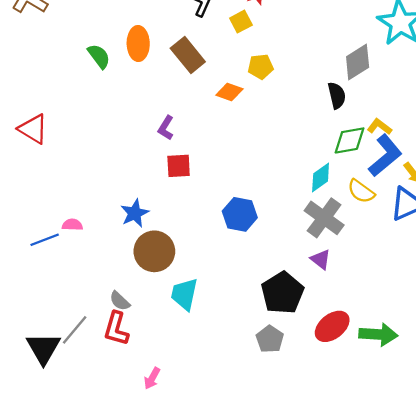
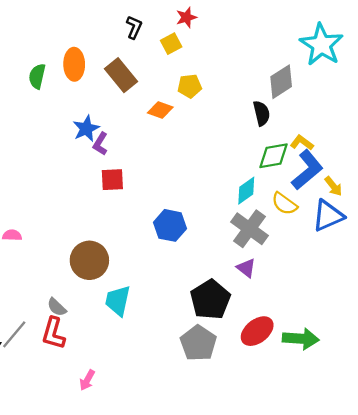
green semicircle: (99, 56) -> (37, 76), turned -130
blue star: (135, 213) -> (86, 129), moved
gray pentagon: (270, 339) -> (198, 343), size x1.4

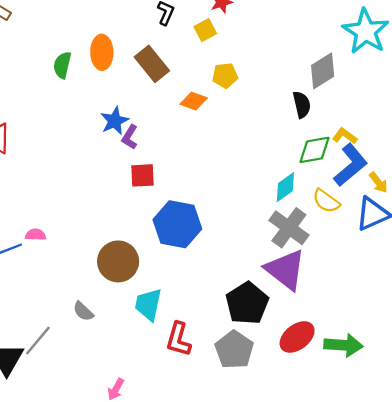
blue hexagon: (170, 225) -> (177, 224), moved, size x1.4
purple triangle: (246, 268) -> (285, 270), size x2.0
red L-shape: (53, 333) -> (179, 339), moved

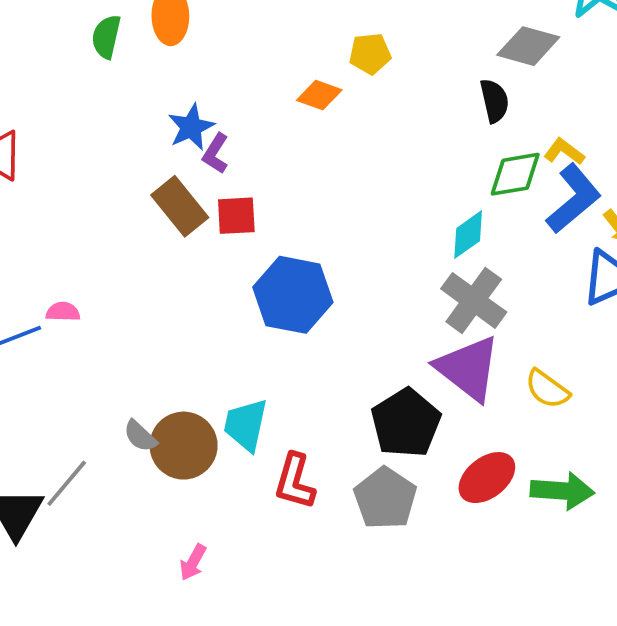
brown rectangle: (152, 64) -> (180, 206), moved
gray diamond: (323, 71) -> (528, 46), turned 48
yellow semicircle: (326, 201) -> (547, 389), moved
brown circle: (118, 261) -> (184, 446), moved

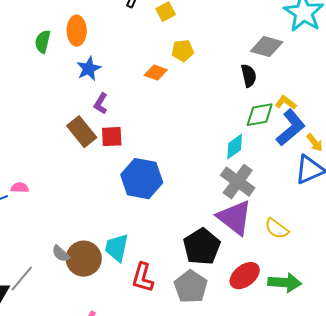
blue star: (191, 127) -> (89, 69), moved

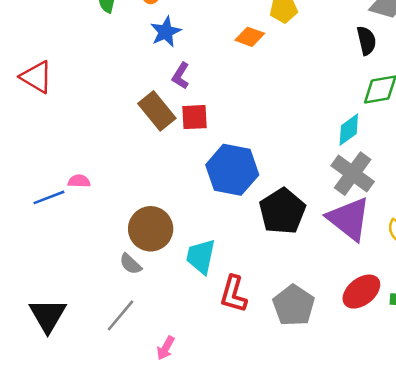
black pentagon: (202, 247) -> (282, 211), moved
brown circle: (84, 259) -> (151, 229), moved
gray line: (22, 279) -> (120, 315), moved

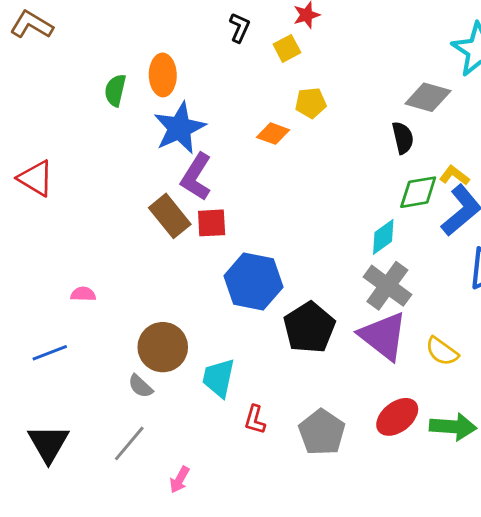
blue star: (166, 32) -> (179, 128), size x1.5
purple L-shape: (181, 76) -> (196, 177), size x1.6
blue line: (49, 197) -> (50, 353), moved
red L-shape: (233, 294) -> (255, 420), size x0.7

